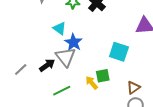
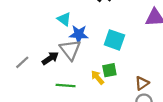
blue star: (73, 42) -> (79, 34), turned -30
cyan square: (119, 52) -> (114, 40), moved
green line: (62, 91) -> (66, 86), turned 30

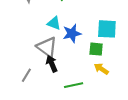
gray triangle: (70, 50) -> (47, 47), moved
black arrow: (50, 58) -> (52, 64), turned -63
green square: (109, 70) -> (96, 49), moved, turned 32

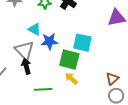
green square: (96, 49) -> (69, 59), size x1.5

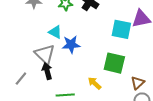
cyan square: (82, 43) -> (121, 29), moved
green square: (69, 59) -> (114, 63), moved

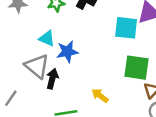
green square: (114, 63) -> (137, 68), moved
black arrow: (47, 71) -> (52, 79), moved, turned 35

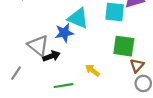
cyan triangle: (47, 38) -> (78, 18), moved, size x1.5
black arrow: (52, 79) -> (51, 56), turned 56

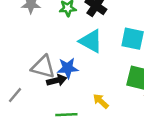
blue star: (64, 33) -> (68, 68), moved
gray triangle: (38, 46) -> (43, 67), turned -30

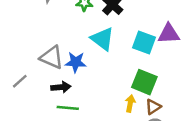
black arrow: (57, 80) -> (61, 87), moved
yellow arrow: (101, 101) -> (130, 103), moved, turned 49

